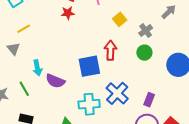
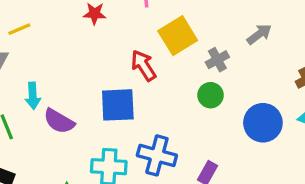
yellow square: (120, 19) -> (178, 36), size x1.6
red arrow: (110, 50) -> (143, 65), moved, turned -42
blue cross: (117, 93) -> (157, 155), turned -35

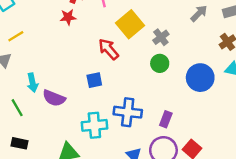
gray arrow: (259, 34) -> (199, 13), moved
blue square: (118, 105) -> (94, 80), size x0.6

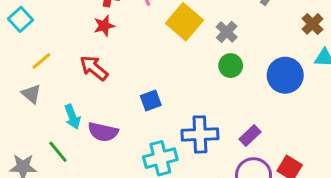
red arrow: (109, 49) -> (94, 68), moved
purple rectangle: (166, 119) -> (250, 136), turned 35

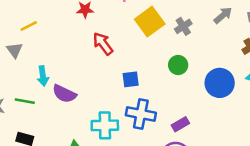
gray cross: (227, 32) -> (183, 26), moved
red arrow: (94, 68) -> (103, 44), moved
blue square: (151, 101) -> (131, 79), moved
green line: (58, 152) -> (25, 101), turned -54

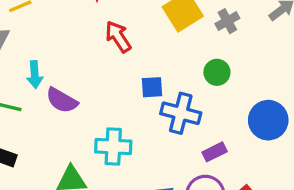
blue circle: (220, 83) -> (268, 120), moved
blue cross: (141, 114) -> (181, 113), moved

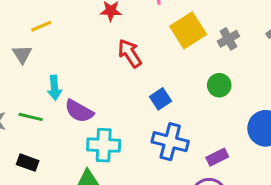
blue square: (152, 87) -> (161, 99), turned -30
blue cross: (181, 113) -> (170, 142), moved
cyan cross: (113, 147) -> (104, 145), moved

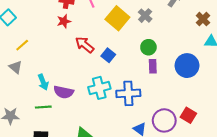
blue square: (161, 99) -> (108, 55), moved
green line: (31, 117) -> (43, 107), moved
cyan cross: (104, 145) -> (99, 88), moved
purple rectangle: (217, 157) -> (153, 66), moved, turned -48

